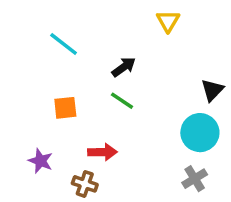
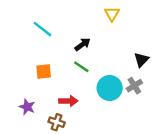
cyan circle: (200, 133) -> (110, 88), moved
gray cross: (195, 179) -> (134, 86), moved

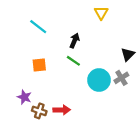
black arrow: (82, 44) -> (74, 41), turned -32
red arrow: (68, 101) -> (62, 110), moved
brown cross: (57, 122) -> (39, 111), moved

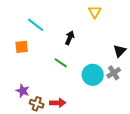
green line: (73, 61) -> (61, 63), moved
orange square: (39, 65) -> (22, 47), moved

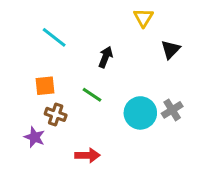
orange square: (22, 47) -> (45, 86), moved
black triangle: (120, 51) -> (171, 49), moved
brown cross: (37, 104) -> (56, 114), moved

